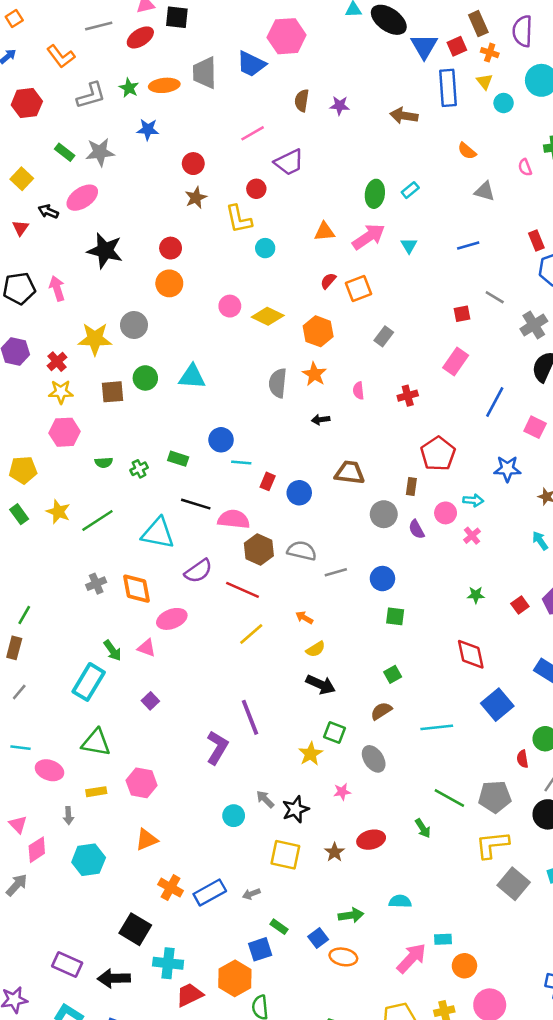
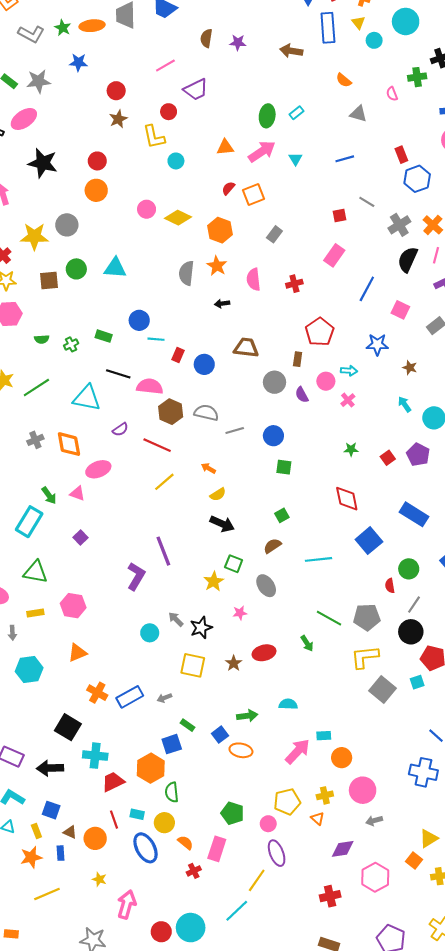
gray L-shape: (91, 95) -> (31, 34), turned 45
pink semicircle: (358, 391) -> (254, 279), size x1.5
purple semicircle: (198, 571) -> (120, 429), size x0.7

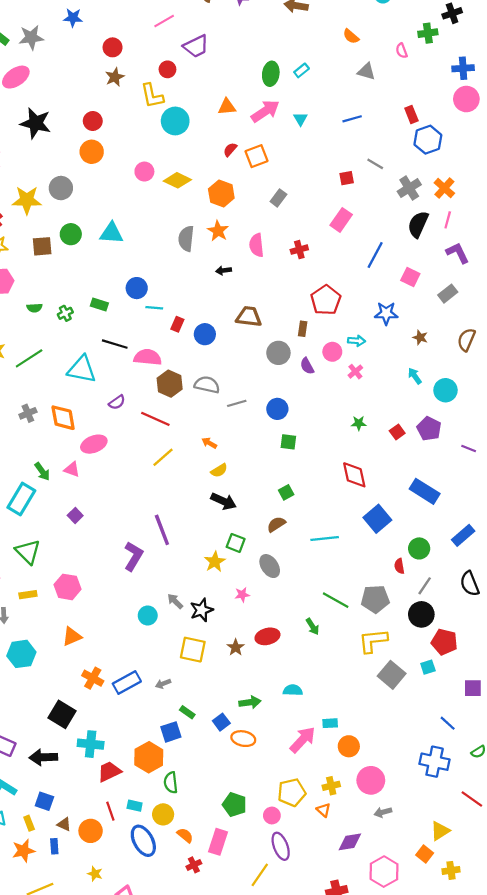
cyan circle: (176, 161) -> (175, 121), size x1.6
green triangle: (35, 572) -> (28, 552), turned 35

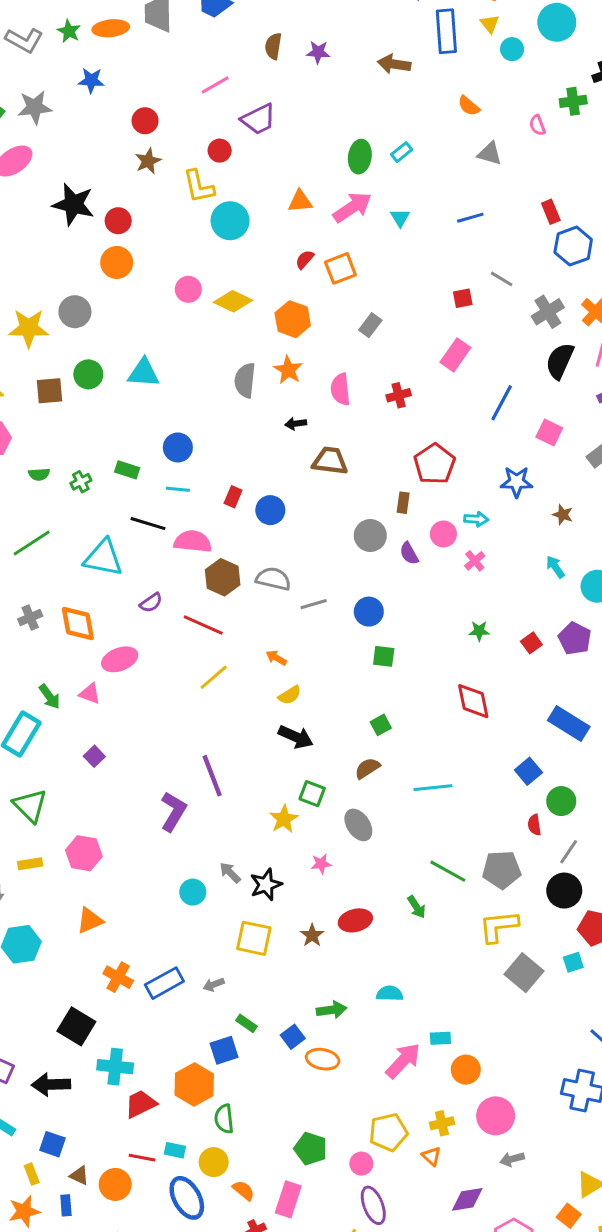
black star: (36, 123) -> (73, 204), moved
cyan line: (154, 308) -> (178, 489), moved
brown trapezoid: (249, 317) -> (330, 461), moved
blue square: (377, 519) -> (528, 771), moved, size x0.7
red line: (110, 811) -> (142, 1158), turned -60

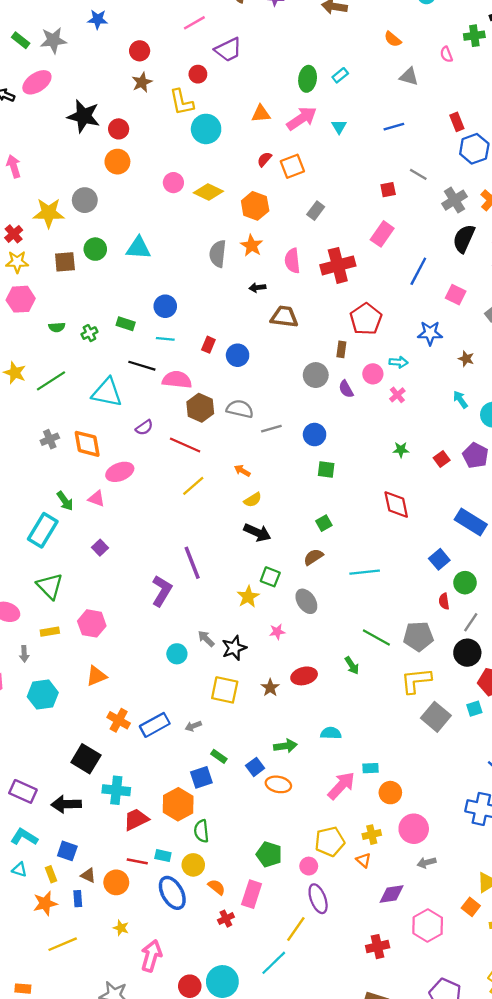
red cross: (399, 395) -> (338, 265), size x1.8

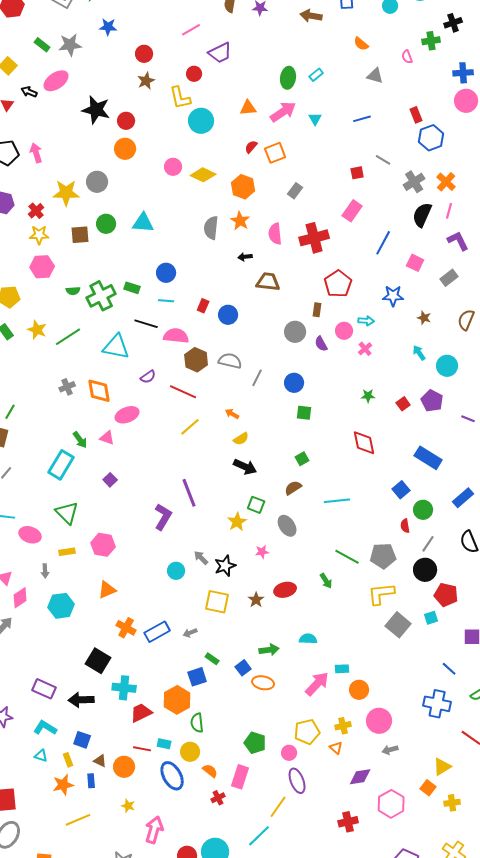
green cross: (89, 333) -> (101, 296), size x2.0
gray line: (271, 429) -> (257, 378), turned -48

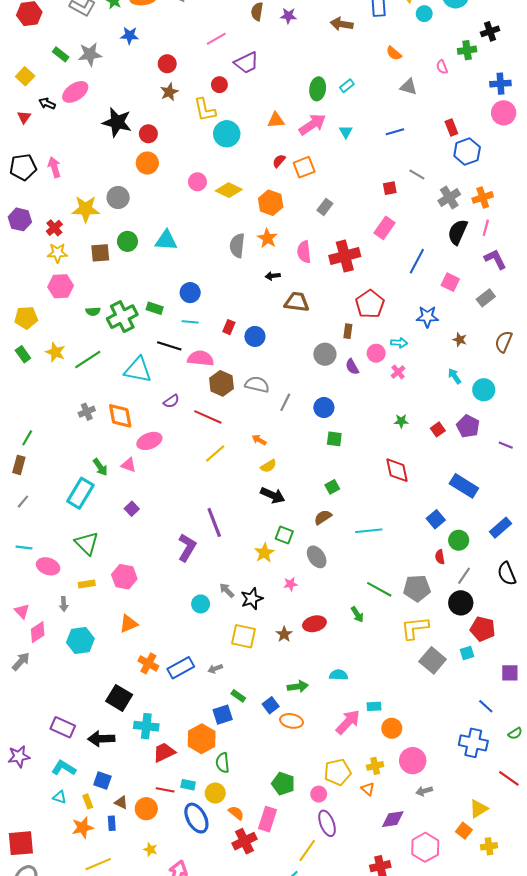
orange cross: (446, 182) -> (483, 197), turned 30
red cross: (218, 798) -> (244, 841), size x1.6

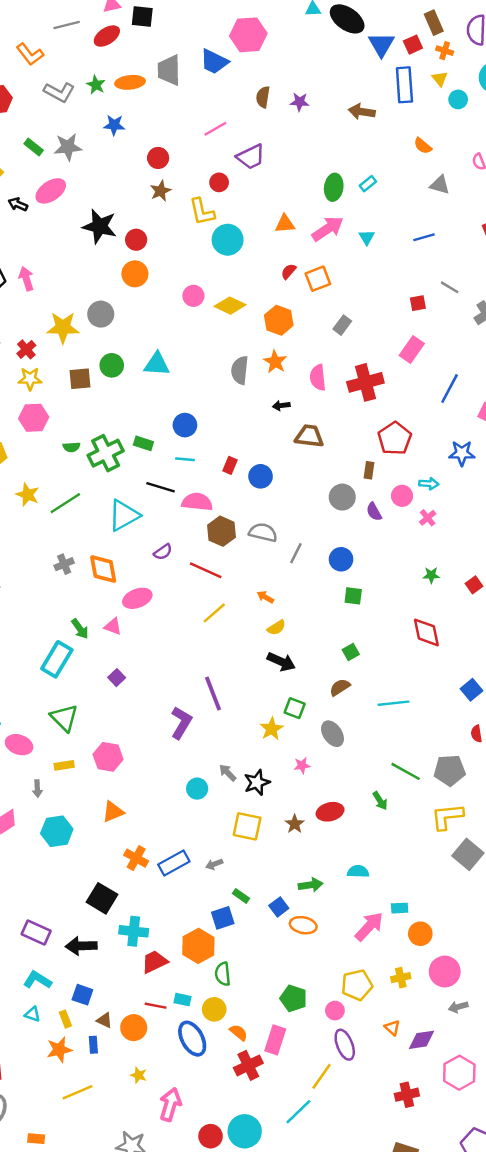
cyan triangle: (138, 370) -> (124, 515), turned -40
orange triangle: (368, 789) -> (392, 1028), moved

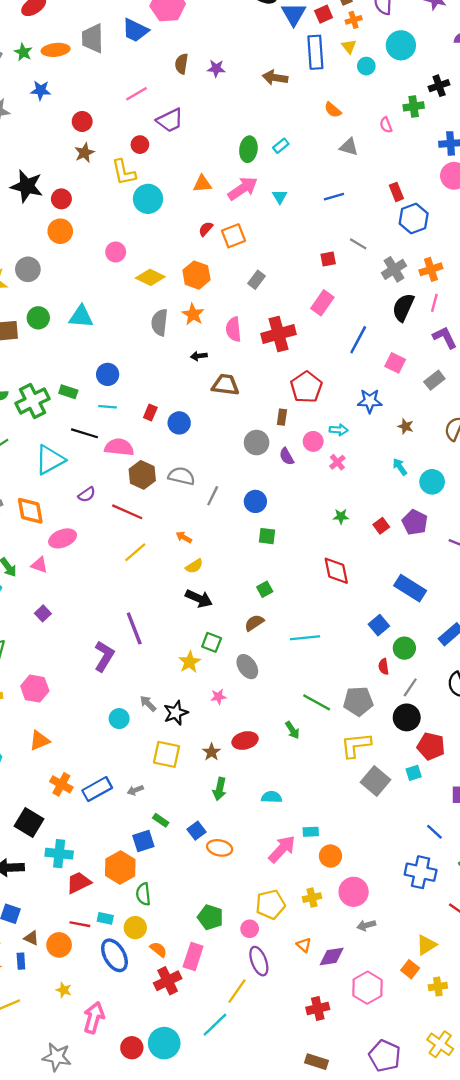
orange cross: (445, 51) -> (354, 20), turned -35
yellow diamond: (230, 306) -> (150, 277), moved
green arrow: (311, 885) -> (220, 789), moved, turned 110

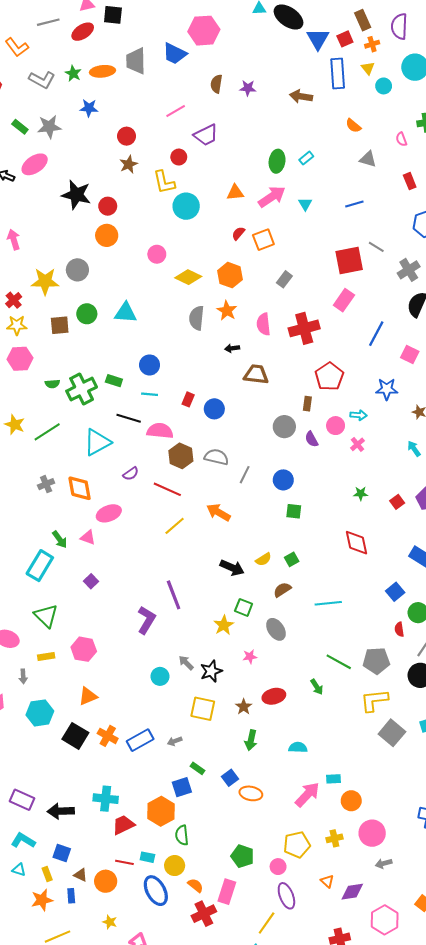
red rectangle: (396, 192) -> (410, 181), moved
red square: (328, 259) -> (349, 260), size x2.0
orange arrow: (184, 537) -> (218, 512), size x1.6
yellow semicircle: (194, 566) -> (263, 559), moved
black square: (29, 823) -> (75, 736), moved

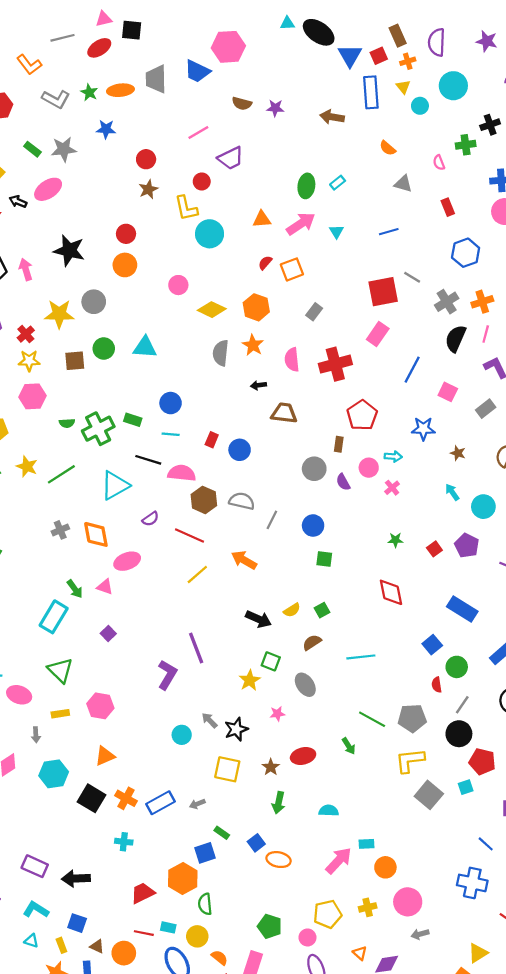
brown semicircle: (216, 84) -> (242, 104), turned -84
black star: (76, 195) -> (69, 251), moved
cyan cross: (106, 799) -> (124, 842), moved, size x0.7

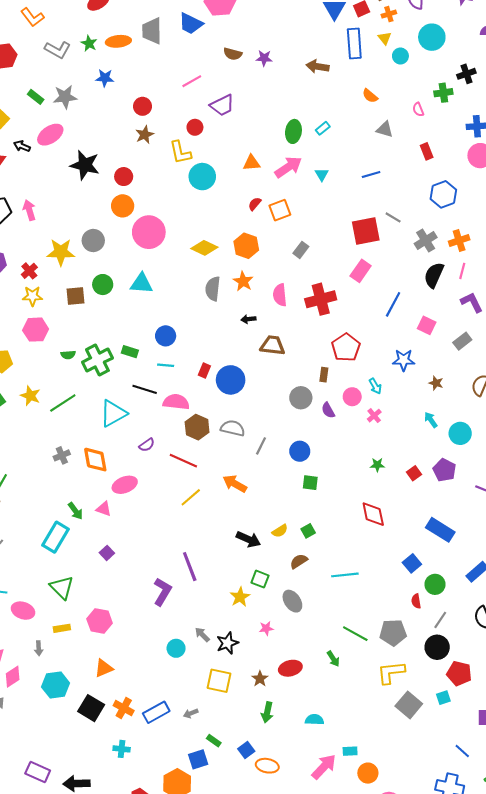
black star: (69, 251) -> (85, 165), moved
pink circle: (178, 285) -> (149, 232), moved, size x1.8
blue circle: (240, 450) -> (231, 380), size x1.4
cyan arrow: (393, 456) -> (375, 386), turned 56

